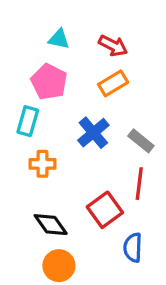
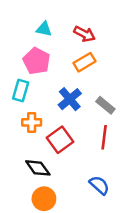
red square: (105, 210) -> (60, 140), moved
blue semicircle: (133, 248) -> (99, 185), turned 130

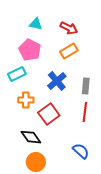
cyan rectangle: (21, 91) -> (17, 74), turned 48
gray rectangle: (105, 105) -> (86, 86), turned 56

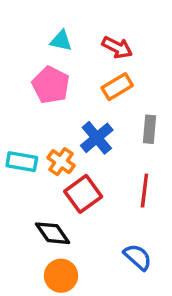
cyan rectangle: (17, 74) -> (22, 162), moved, turned 36
gray rectangle: (86, 86) -> (150, 129), moved
orange cross: (26, 100) -> (61, 162), moved, turned 35

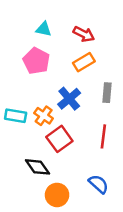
orange circle: (61, 276) -> (57, 195), moved

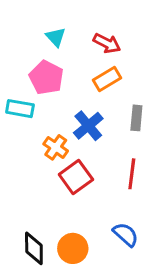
cyan triangle: (44, 29) -> (56, 37), turned 35
cyan rectangle: (16, 116) -> (20, 109), moved
black diamond: (38, 167) -> (34, 248), moved, turned 35

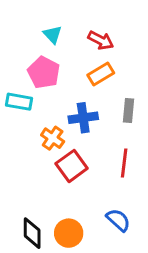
blue cross: (88, 126) -> (83, 118), turned 32

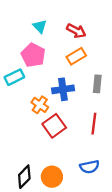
cyan rectangle: (19, 102) -> (14, 77), turned -36
blue semicircle: (118, 220) -> (90, 167), turned 126
black diamond: (32, 233) -> (24, 177), turned 45

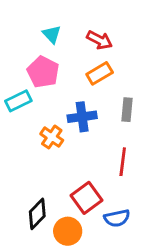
red square: (54, 126) -> (86, 198), moved
black diamond: (24, 177) -> (37, 214), moved

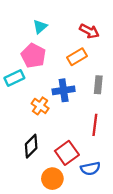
cyan triangle: (52, 34) -> (40, 27), turned 32
red arrow: (100, 40) -> (89, 31), moved
black diamond: (37, 214) -> (31, 146), moved

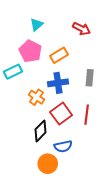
orange rectangle: (77, 57) -> (59, 55), moved
black diamond: (31, 146) -> (41, 131), moved
red square: (67, 153) -> (61, 114), moved
blue semicircle: (90, 169) -> (63, 146), moved

